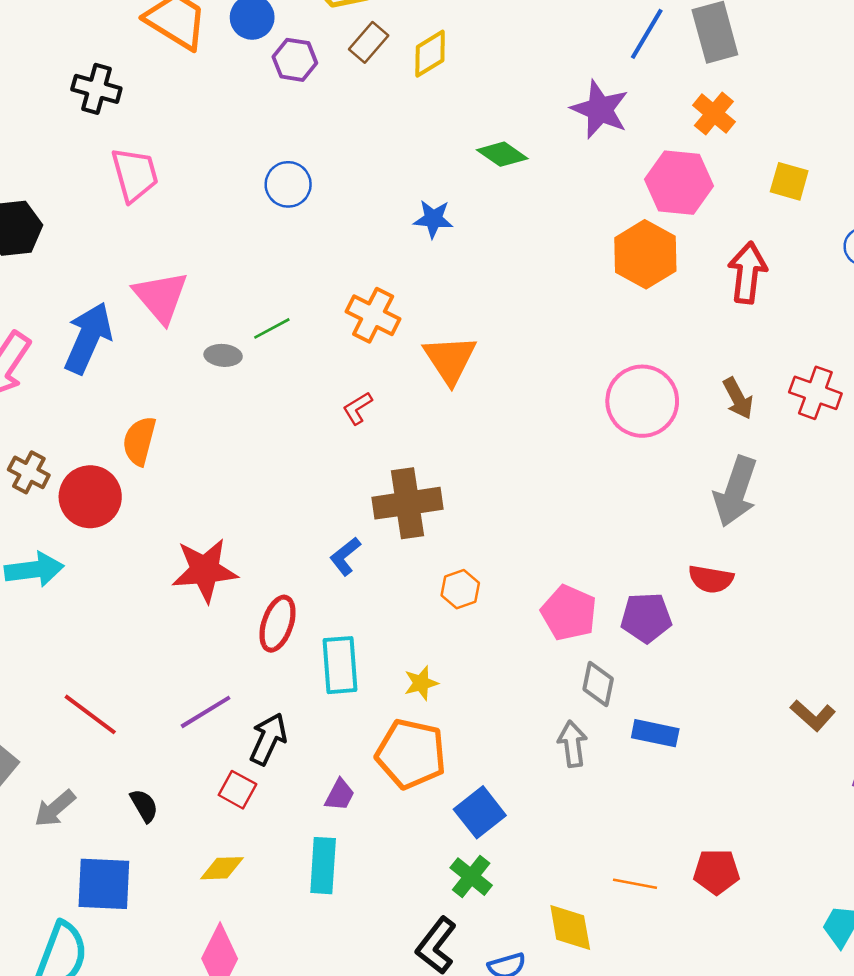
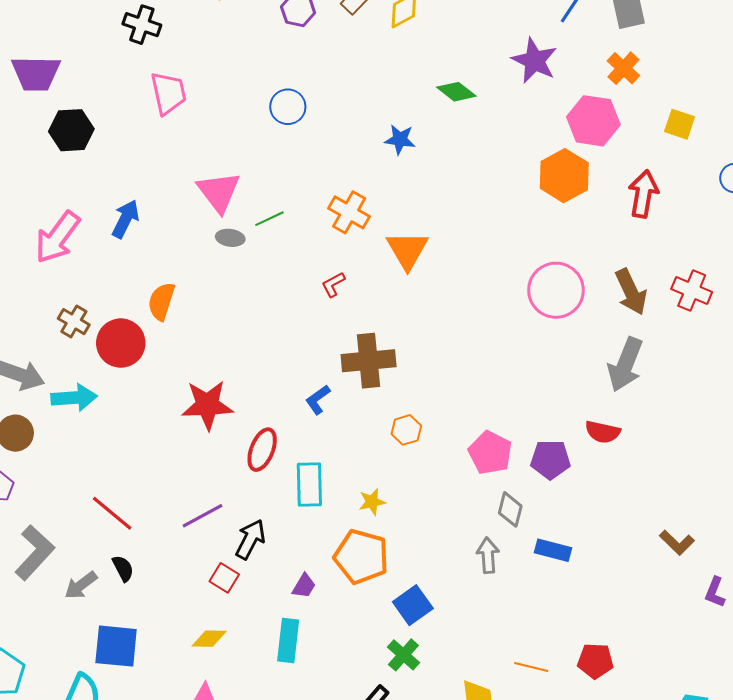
pink triangle: (161, 297) -> (219, 192), moved
blue arrow: (88, 338) -> (125, 219), size x0.7
brown arrow: (738, 398) -> (631, 292), size x1.4
black semicircle: (144, 806) -> (123, 568), moved

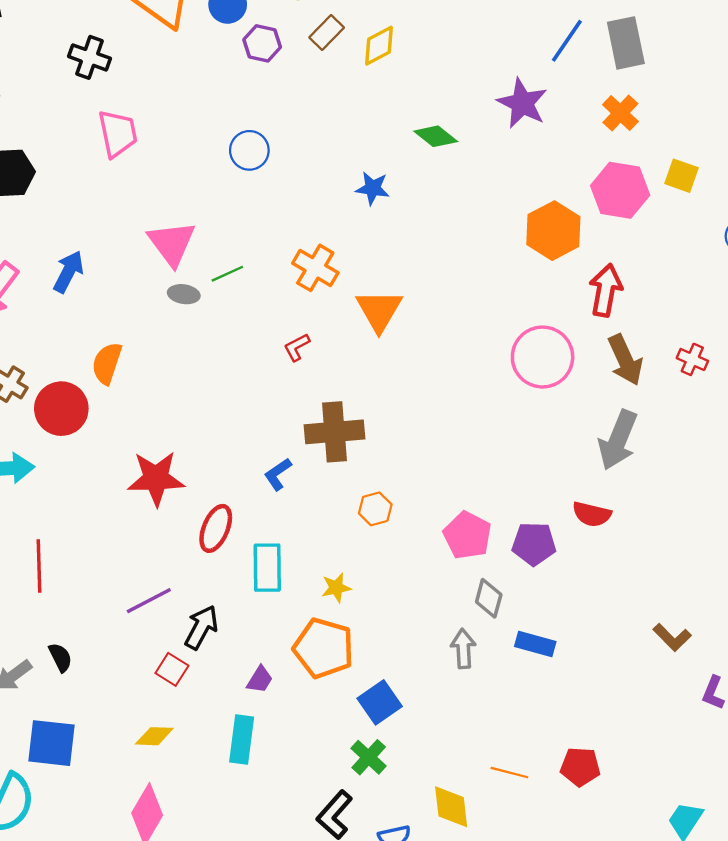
pink hexagon: (593, 121) -> (620, 190), moved
red arrow: (643, 194) -> (606, 290), moved
red cross: (692, 291) -> (692, 359), size x0.7
red line: (112, 513) -> (39, 566), moved, turned 48

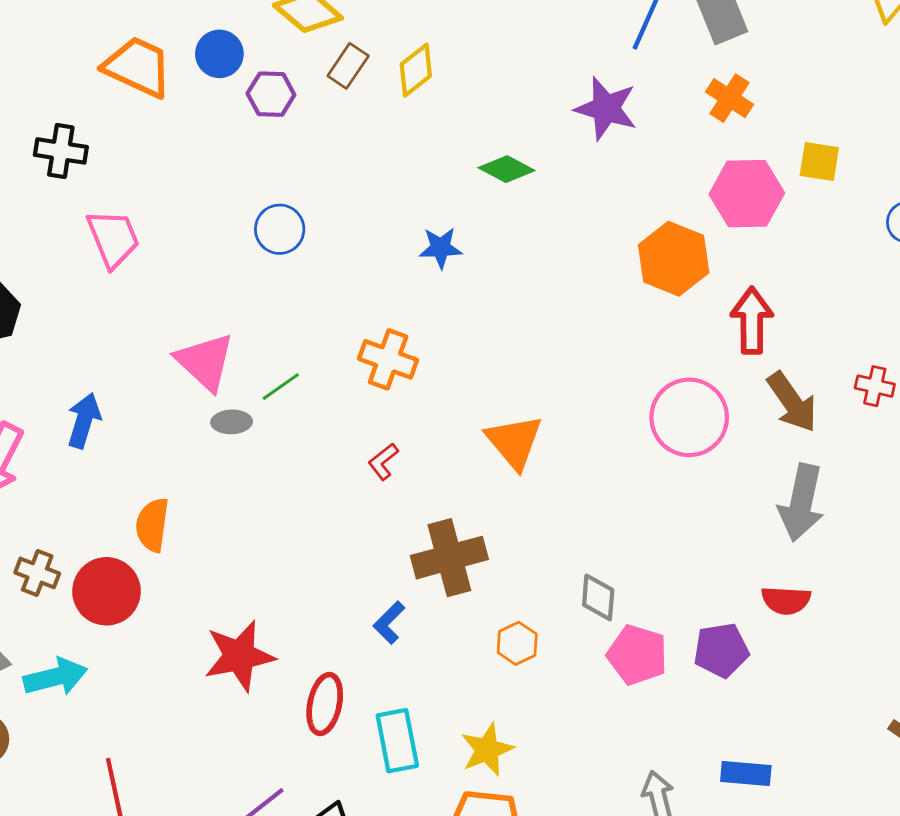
orange triangle: (379, 310) -> (514, 442), moved
yellow star: (336, 588) -> (487, 750), size x1.4
gray diamond: (489, 598) -> (598, 597), moved

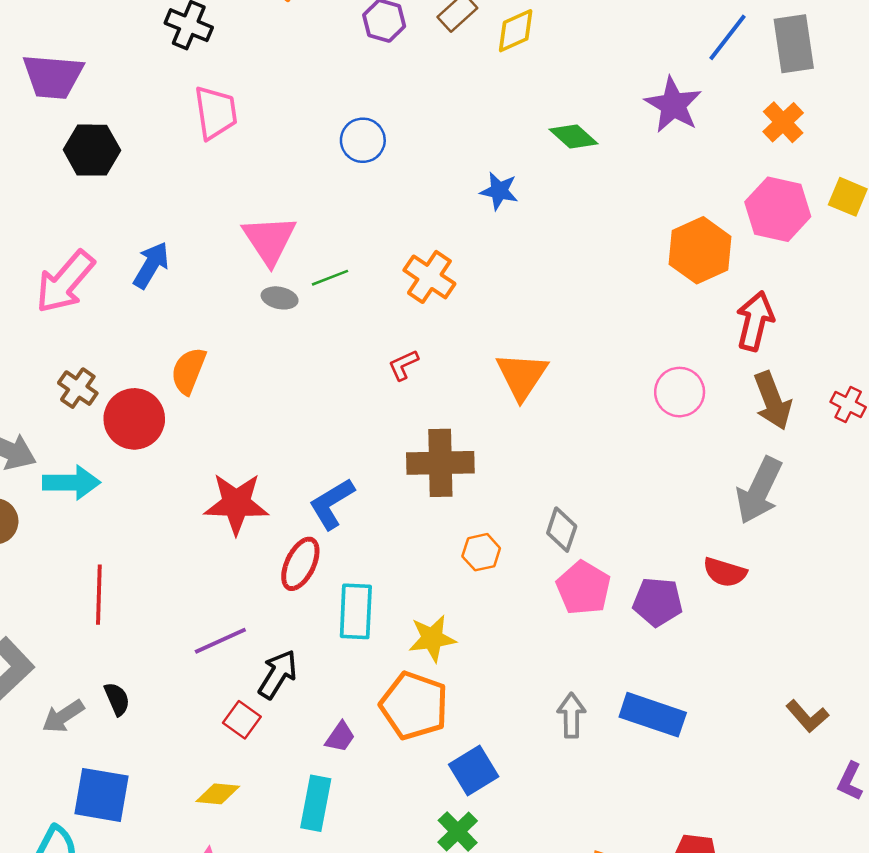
pink circle: (689, 417) -> (680, 392), size x0.7
blue L-shape: (389, 623) -> (332, 504), moved, size x1.4
blue rectangle: (746, 774) -> (653, 715), size x1.4

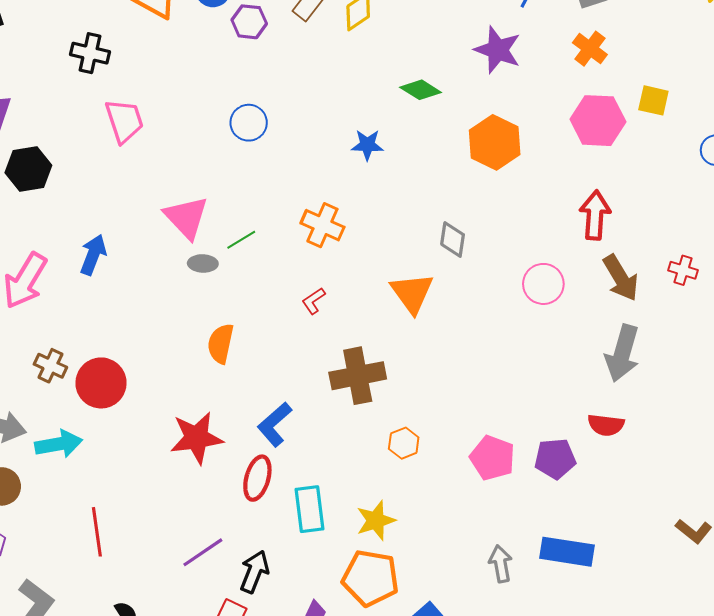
orange hexagon: (700, 250) -> (495, 142), moved
orange semicircle: (188, 371) -> (221, 344), moved
gray diamond: (562, 530) -> (453, 239), moved

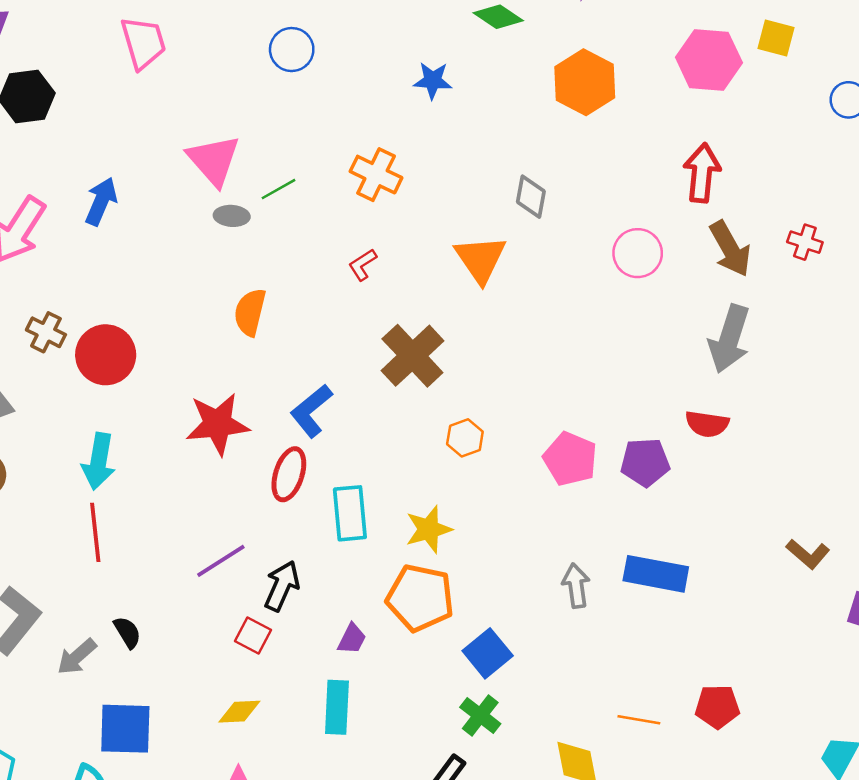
brown cross: (358, 376) -> (412, 356), turned -34
cyan arrow: (59, 444) -> (99, 461), moved, turned 108

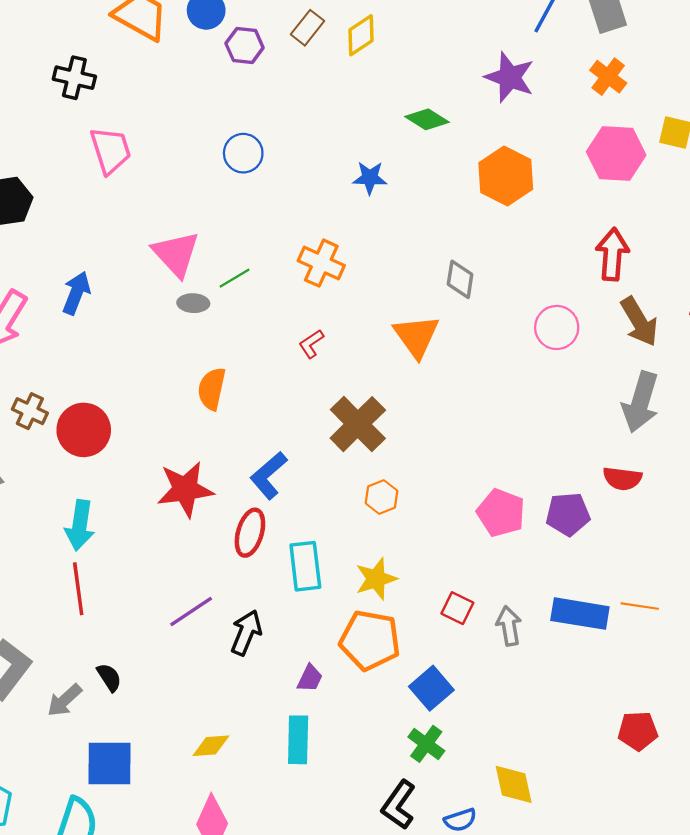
orange hexagon: (465, 438) -> (382, 497), moved
red square: (253, 635) -> (457, 608), moved
orange line: (639, 720) -> (640, 606), moved

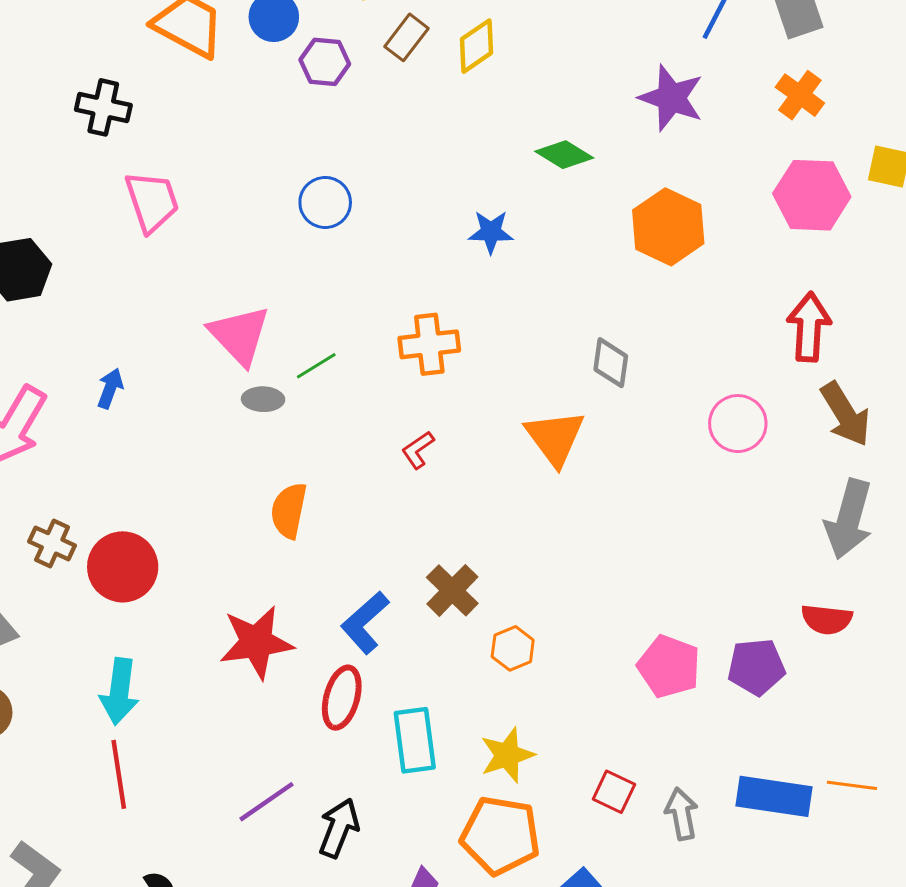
orange cross: (321, 263) -> (429, 344), turned -30
blue arrow: (76, 293) -> (110, 388), size x0.7
brown cross: (358, 424) -> (452, 590), moved, size x0.7

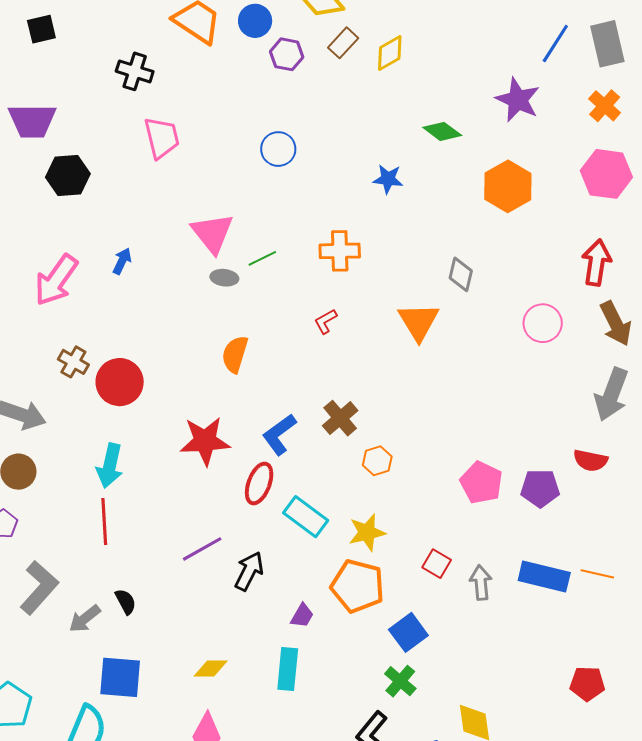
cyan rectangle: (415, 740) -> (306, 517), turned -51

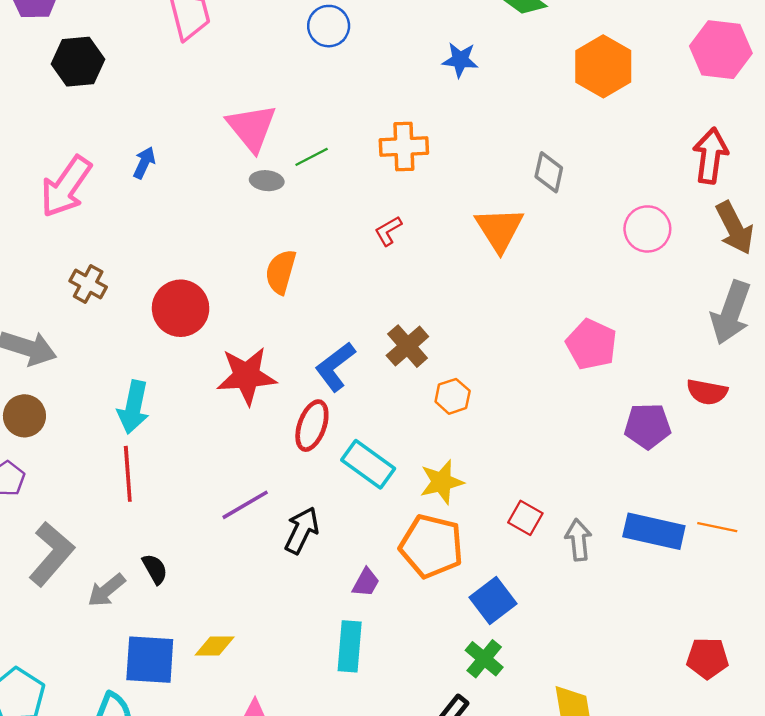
red circle: (120, 382) -> (181, 308), moved
pink pentagon: (481, 483) -> (591, 344), moved
yellow diamond: (211, 668) -> (215, 646), moved

